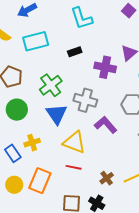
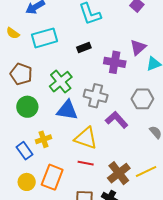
blue triangle: (57, 114) -> (67, 110), turned -45
brown cross: (107, 178) -> (119, 173), size x1.6

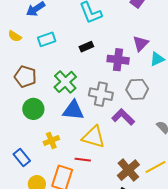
cyan rectangle: (45, 38) -> (47, 39), size x0.7
gray hexagon: (142, 99) -> (137, 89), moved
blue rectangle: (24, 151) -> (22, 158), moved
red line: (86, 163) -> (83, 160), moved

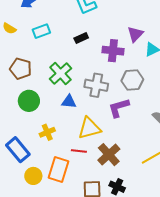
blue triangle: (73, 110) -> (69, 102), size x0.7
purple L-shape: (123, 117) -> (119, 108), turned -60
yellow triangle: (93, 137) -> (89, 128), turned -30
blue rectangle: (22, 158) -> (18, 150), size x1.4
brown cross: (128, 170) -> (109, 155), moved

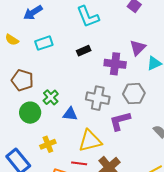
green cross: (60, 74) -> (51, 97), moved, size x0.7

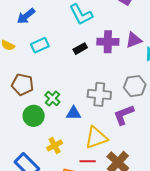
purple triangle: (138, 48) -> (134, 40), turned 30
purple cross: (115, 64) -> (108, 42), moved

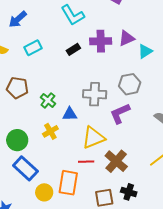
green circle: (34, 116) -> (17, 140), moved
yellow cross: (55, 145) -> (50, 131), moved

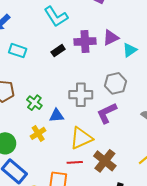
cyan rectangle: (33, 48) -> (18, 51), turned 48

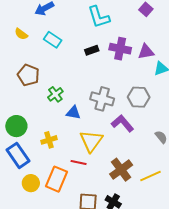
purple L-shape: (107, 113) -> (122, 123), turned 60
yellow cross: (38, 133) -> (49, 140), moved
yellow triangle: (81, 138) -> (91, 141), turned -45
brown cross: (105, 161) -> (121, 170), moved

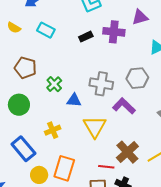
purple triangle: (146, 52) -> (140, 17), moved
green circle: (16, 126) -> (19, 105), moved
red line: (79, 163) -> (106, 167), moved

